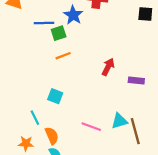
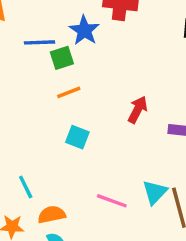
cyan square: (55, 96) -> (77, 137), moved
cyan triangle: (119, 121) -> (155, 192), turned -30
orange semicircle: (52, 136) -> (52, 215), turned -78

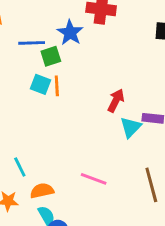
orange line: (69, 92) -> (57, 86), turned -72
cyan square: (77, 137) -> (41, 84), moved
cyan triangle: (155, 192) -> (131, 127), moved

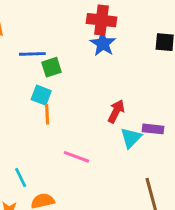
blue star: (70, 33) -> (103, 44), moved
orange line: (57, 86) -> (47, 114), moved
pink line: (94, 179) -> (77, 157), moved

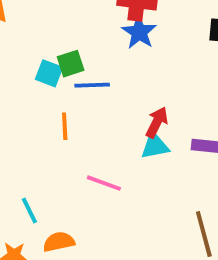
blue line: (32, 54) -> (92, 85), moved
cyan square: (41, 95) -> (49, 73), moved
cyan triangle: (131, 138) -> (155, 146), moved, turned 35

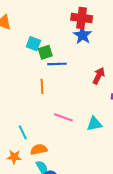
cyan square: (49, 73) -> (33, 44), moved
red arrow: (157, 122) -> (99, 76), moved
cyan triangle: (155, 146) -> (94, 124), moved

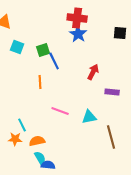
cyan square: (33, 44) -> (17, 47), moved
blue line: (57, 64) -> (54, 61), turned 66
orange star: (14, 157) -> (15, 139), moved

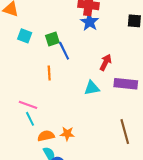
purple rectangle: (112, 92) -> (126, 84), size x1.5
pink line: (60, 111) -> (28, 105), moved
cyan triangle: (89, 117) -> (92, 88), moved
orange star: (15, 139) -> (67, 134), moved

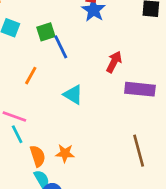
orange line: (49, 73) -> (31, 76), moved, turned 32
cyan triangle: (92, 88) -> (73, 95), moved, turned 42
orange semicircle: (46, 136) -> (38, 156), turned 84

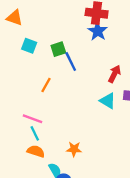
cyan triangle: (73, 95) -> (108, 101), moved
orange semicircle: (38, 156) -> (36, 151), moved, turned -54

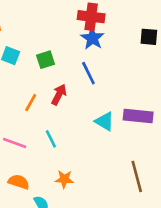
blue line: (71, 61) -> (88, 73), moved
red arrow: (114, 74) -> (59, 95), moved
cyan line: (35, 133) -> (51, 139), moved

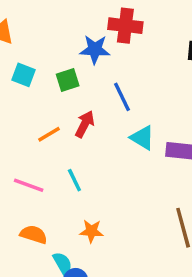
blue star: (92, 38) -> (95, 49), moved, turned -30
orange line: (31, 103) -> (49, 134), turned 30
cyan triangle: (105, 121) -> (142, 138), moved

